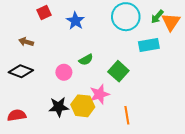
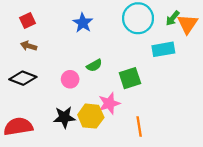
red square: (44, 12) -> (27, 21), moved
green square: (118, 71) -> (130, 78), turned 30
red semicircle: (17, 115) -> (18, 126), size x1.4

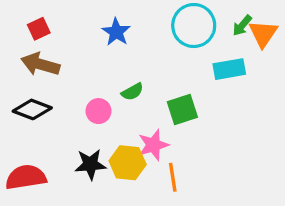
brown arrow: (29, 46) -> (40, 64), size x1.6
orange line: (139, 126) -> (173, 177), moved

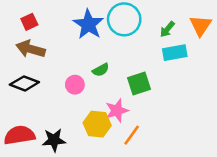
cyan circle: (194, 26) -> (124, 19), moved
green arrow: (242, 26) -> (167, 29), moved
blue star: (116, 32) -> (88, 24), size x1.4
black star: (90, 164) -> (54, 140), moved
orange line: (173, 177) -> (132, 135), turned 45

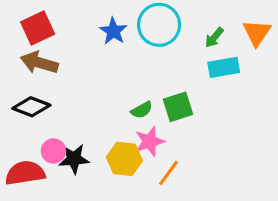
red square: (29, 22) -> (38, 28), size x1.5
blue star: (88, 24) -> (113, 31), size x0.7
green semicircle: (101, 70) -> (142, 110), moved
pink circle: (75, 85) -> (53, 151), moved
black star: (54, 140) -> (74, 159), moved

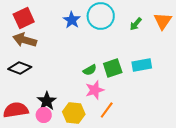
cyan rectangle: (224, 67) -> (142, 65), moved
pink circle: (53, 151) -> (44, 115), moved
black star: (74, 159) -> (47, 101), turned -30
yellow hexagon: (124, 159) -> (74, 113), moved

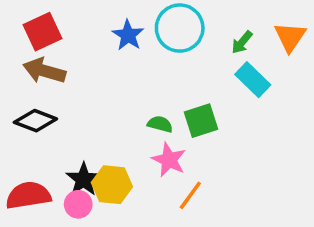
cyan rectangle: (142, 65) -> (253, 80), moved, turned 54
green semicircle: (90, 70) -> (160, 124), turned -136
pink star: (95, 90) -> (169, 160), turned -30
yellow hexagon: (74, 113) -> (112, 185), moved

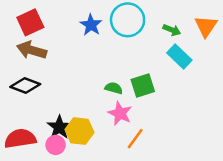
green arrow: (242, 42) -> (172, 30), turned -108

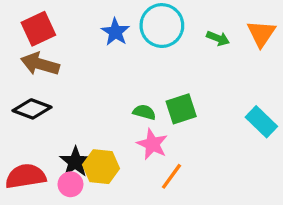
cyan rectangle: (179, 56) -> (261, 122), moved

